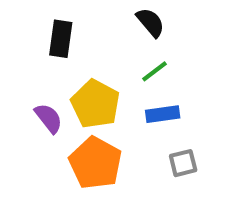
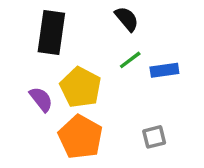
black rectangle: (61, 39) -> (51, 33), size x1.4
blue rectangle: (163, 114) -> (164, 70), moved

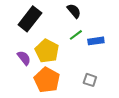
black rectangle: (51, 33) -> (30, 19), turned 30
gray square: (154, 137) -> (90, 80), turned 32

